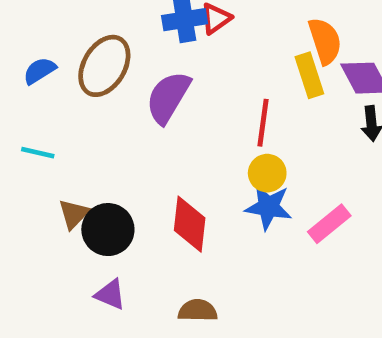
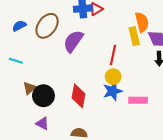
blue star: (268, 207) -> (113, 91), turned -30
pink rectangle: (329, 224) -> (138, 100), turned 36

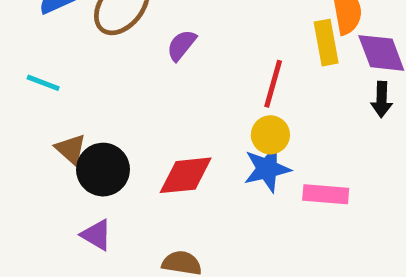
purple semicircle: (73, 41) -> (181, 45), size x0.6
brown triangle: (29, 88) -> (71, 149), turned -40
red diamond: (78, 96) -> (186, 175), turned 70

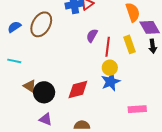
yellow rectangle: (326, 43) -> (130, 44), moved
purple semicircle: (181, 45) -> (92, 36), moved
pink rectangle: (326, 194) -> (137, 109), moved

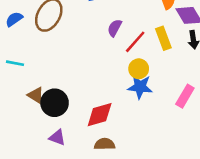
red line: (108, 47) -> (135, 42), turned 36
blue star: (111, 82) -> (140, 87), turned 30
red diamond: (78, 89) -> (100, 115), moved
pink rectangle: (137, 109) -> (185, 96), moved, turned -54

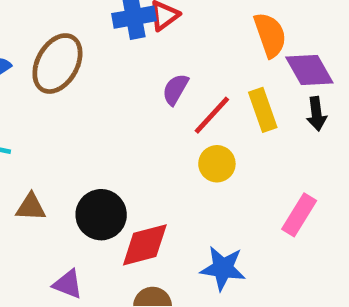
blue star: (140, 87) -> (223, 268), moved
brown triangle: (36, 95) -> (31, 207), turned -30
black circle: (55, 103) -> (101, 215), moved

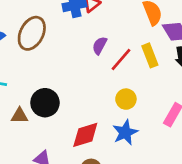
yellow circle: (217, 164) -> (126, 99), moved
black circle: (101, 215) -> (45, 103), moved
blue star: (223, 268) -> (125, 132), moved, turned -30

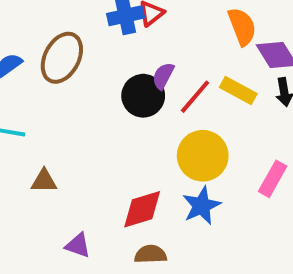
yellow rectangle: (150, 55) -> (238, 91), turned -40
yellow circle: (126, 99) -> (203, 156), size x1.6
black circle: (45, 103) -> (143, 96), moved

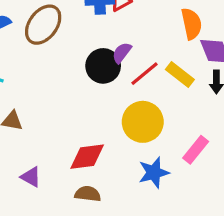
blue star: (202, 206) -> (154, 173), moved

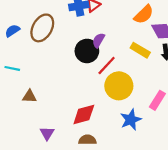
orange semicircle: (191, 24) -> (144, 14), turned 65
red line: (144, 74) -> (107, 65), moved
purple triangle: (31, 177) -> (47, 133), turned 40

